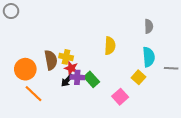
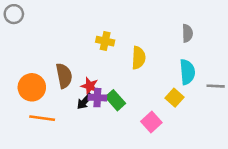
yellow cross: (66, 57) -> (105, 41), moved
orange line: (33, 94) -> (42, 118), turned -36

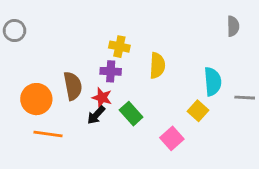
gray circle: (14, 14) -> (14, 31), moved
gray semicircle: (187, 33) -> (233, 26), moved
purple cross: (97, 98) -> (111, 71), moved

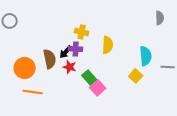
black arrow: (96, 115) -> (66, 52), moved
pink square: (172, 138) -> (98, 88), moved

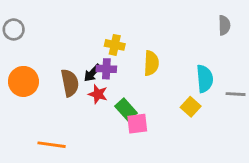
orange circle: (25, 68) -> (23, 81), moved
pink square: (98, 88) -> (137, 124), turned 35
orange line: (33, 92) -> (52, 145), moved

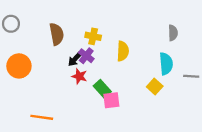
gray semicircle: (224, 25) -> (173, 33), moved
purple cross: (106, 69) -> (86, 56), turned 35
brown semicircle: (70, 83) -> (57, 34), moved

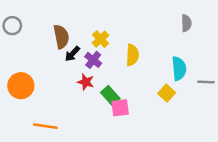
gray semicircle: (173, 33) -> (186, 23), moved
yellow cross: (93, 36) -> (101, 39), turned 35
black arrow: (75, 59) -> (72, 54), moved
orange circle: (19, 66) -> (21, 86), moved

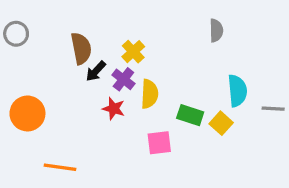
gray semicircle: (186, 23) -> (216, 30), moved
yellow semicircle: (132, 55) -> (149, 94), moved
green rectangle: (110, 95) -> (190, 115), moved, turned -30

